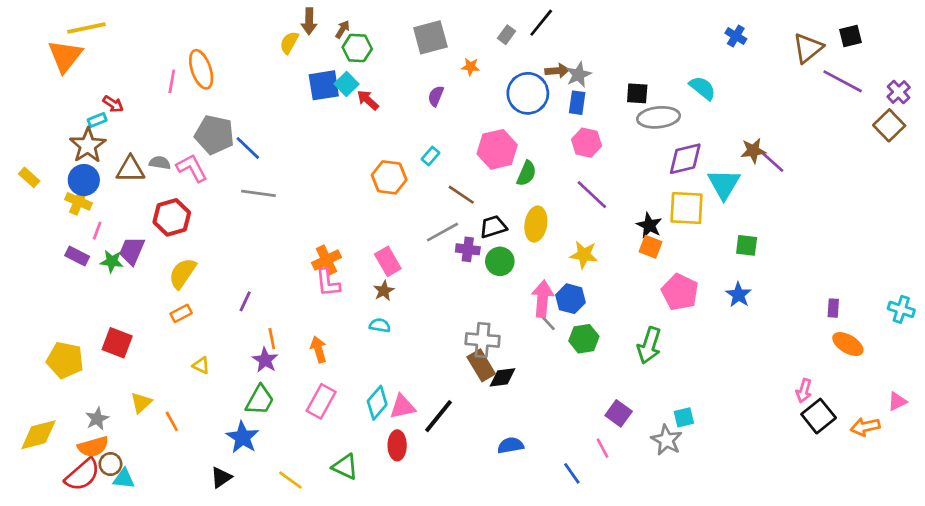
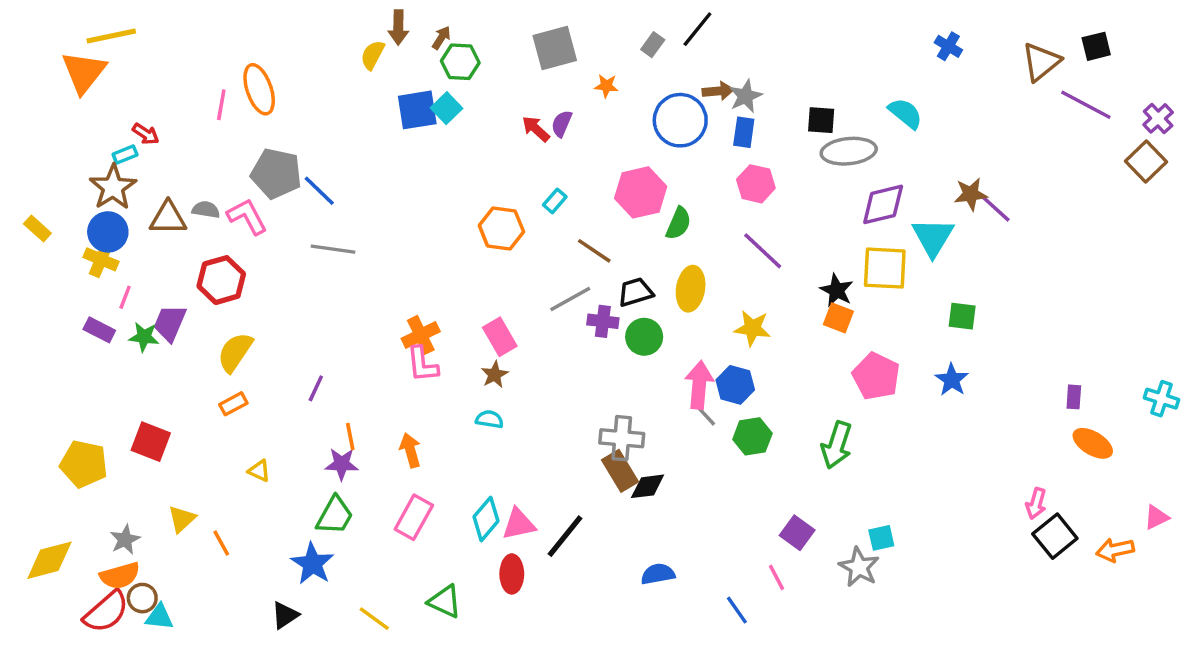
red arrow: (368, 100) -> (536, 129), moved
purple star: (265, 360) -> (342, 464), turned -30

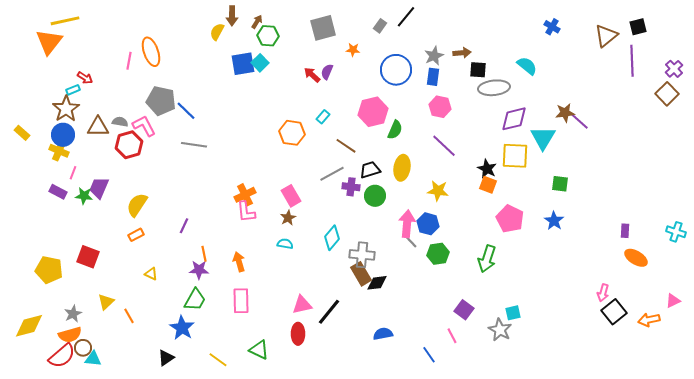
brown arrow: (718, 91) -> (462, 53), moved
purple line: (1086, 105) -> (632, 61), turned 60
red hexagon: (221, 280) -> (129, 145), moved
pink rectangle: (414, 517) -> (241, 301), turned -30
cyan diamond: (486, 519) -> (332, 238), moved

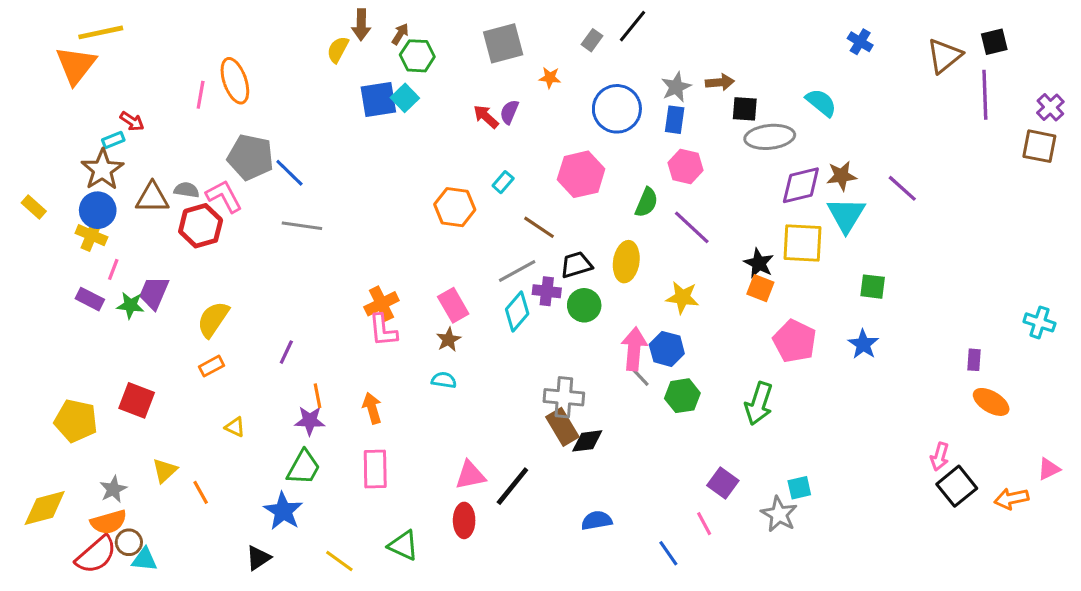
brown square: (667, 94) -> (1039, 146), turned -35
brown star: (565, 113) -> (841, 176), moved
green semicircle: (395, 130) -> (647, 202), moved
cyan cross: (676, 232) -> (1039, 322), moved
cyan diamond: (332, 238) -> (517, 312), moved

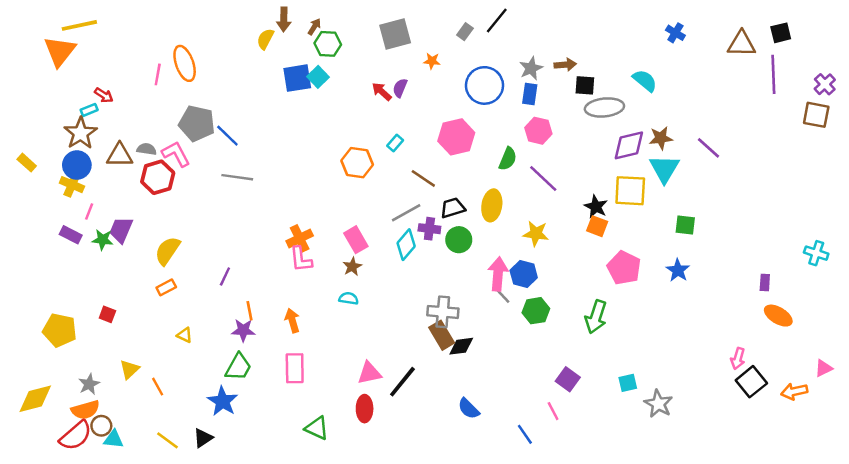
brown triangle: (944, 56) -> (742, 44), turned 40
red square: (137, 400) -> (107, 314), size x0.6
gray star: (779, 514) -> (658, 404), moved
blue semicircle: (597, 520) -> (469, 409), turned -125
yellow line: (339, 561) -> (167, 440), moved

